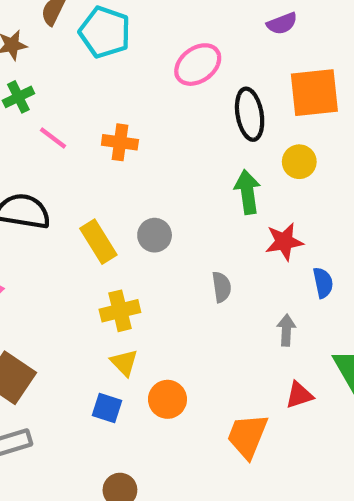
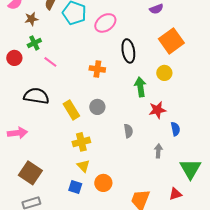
pink ellipse: (198, 65) -> (105, 23), moved
orange square: (314, 93) -> (171, 41), turned -30
black ellipse: (250, 114) -> (128, 51), moved
orange cross: (120, 142) -> (97, 69), moved
red triangle: (299, 395) -> (175, 194), moved

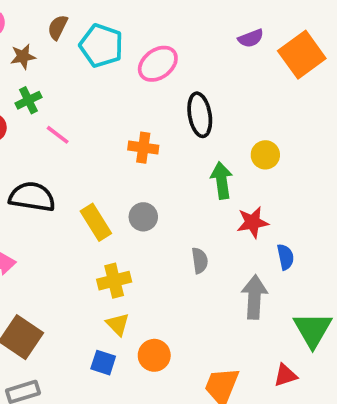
orange square: (171, 41) -> (302, 55), moved
gray arrow: (158, 151) -> (254, 297), size x1.6

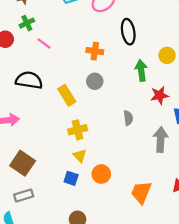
gray circle: (143, 217) -> (95, 81), moved

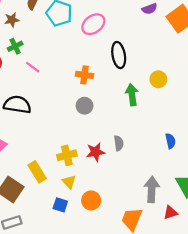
yellow rectangle: (67, 95) -> (37, 172), moved
red star: (159, 95) -> (96, 152), moved
gray arrow: (161, 140) -> (152, 189), moved

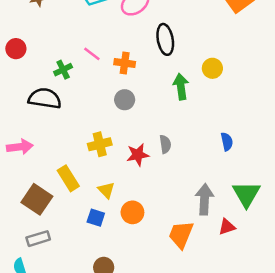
green cross: (15, 46) -> (63, 70), moved
pink line: (33, 67) -> (92, 54), moved
yellow cross: (67, 155) -> (100, 144), moved

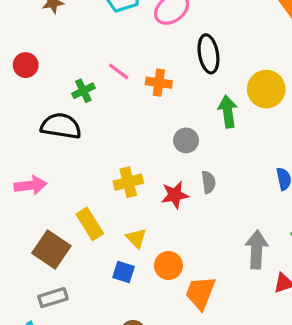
yellow circle: (212, 68) -> (266, 89), size x1.5
gray circle: (125, 100) -> (186, 140), moved
orange trapezoid: (181, 235) -> (200, 293), moved

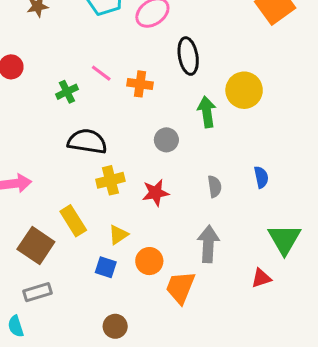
black semicircle: (61, 126) -> (87, 141), moved
gray semicircle: (208, 182) -> (215, 186), moved
yellow triangle: (136, 238) -> (118, 235), turned 40
gray arrow: (257, 249) -> (208, 244), moved

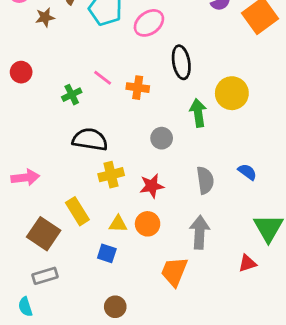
blue semicircle: (261, 177) -> (247, 172), turned -42
gray semicircle: (215, 186) -> (205, 180), size x1.4
yellow triangle: (118, 235) -> (118, 224), turned 36
orange circle: (149, 261) -> (148, 224), moved

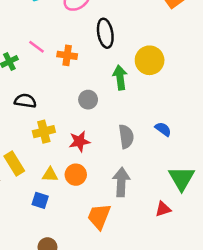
black semicircle: (90, 140) -> (25, 101), size x0.7

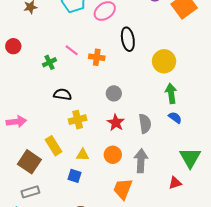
green arrow: (120, 77) -> (171, 93), moved
red star: (79, 141) -> (116, 123), moved, turned -30
orange circle: (76, 175) -> (113, 155), moved

